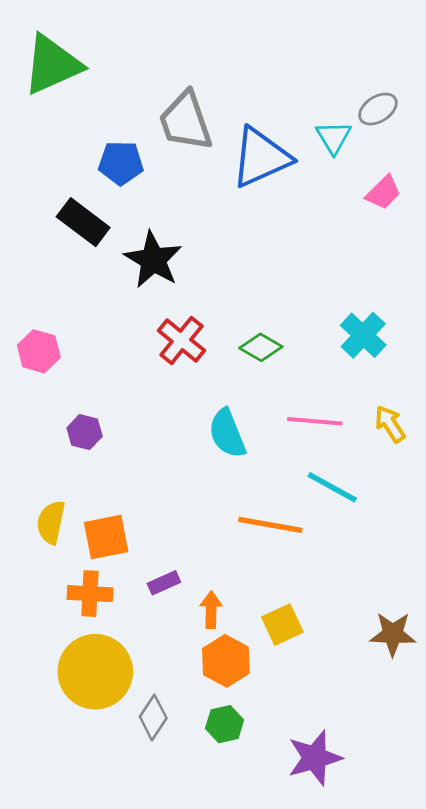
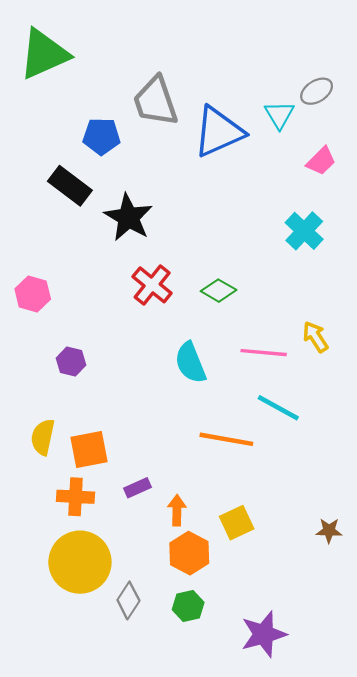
cyan cross: (363, 335) -> (304, 231), moved
yellow arrow: (390, 424) -> (315, 337), moved
brown star: (393, 634) -> (329, 531), size x0.7

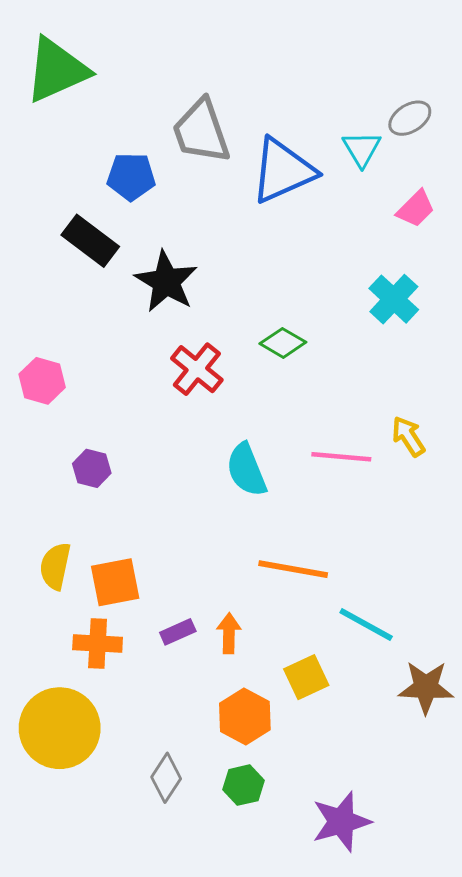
green diamond: (219, 291) -> (283, 343), moved
cyan line: (278, 408) -> (366, 625), moved
orange arrow: (177, 510) -> (229, 633), moved
brown star: (329, 531) -> (426, 687), size x1.6
yellow circle: (80, 562) -> (60, 728), moved

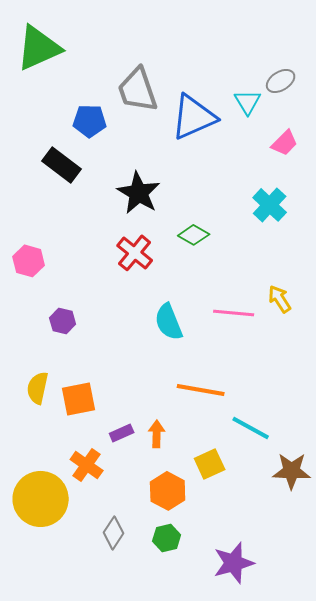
black star: (166, 282) -> (139, 193), moved
orange cross: (98, 644) -> (87, 465), moved, turned 32

